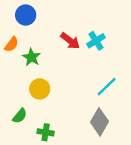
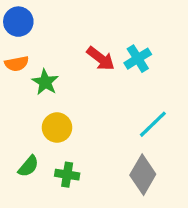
blue circle: (26, 15) -> (18, 22), moved
orange semicircle: (12, 44) -> (17, 64), turned 42
green cross: (46, 132) -> (67, 175), moved

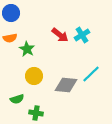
green semicircle: (28, 166) -> (17, 99), turned 32
green cross: (67, 175) -> (36, 113), moved
gray diamond: (143, 175) -> (66, 85), moved, turned 65

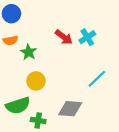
gray diamond: (66, 85) -> (70, 109), moved
green semicircle: (17, 99) -> (18, 106), size x1.6

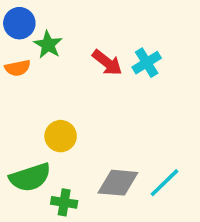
green star: (29, 52) -> (48, 45), moved
cyan line: (97, 79) -> (165, 183), moved

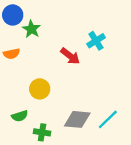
red arrow: (107, 63) -> (70, 56), moved
orange semicircle: (18, 68) -> (11, 54), moved
green semicircle: (30, 177) -> (20, 116), size x0.6

